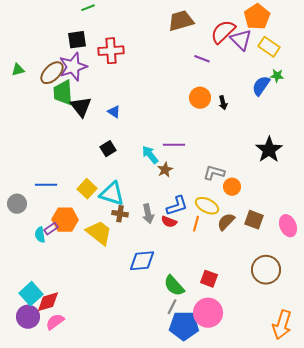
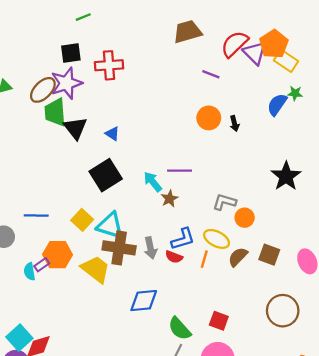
orange pentagon: (257, 17) -> (274, 44), moved
black square: (108, 149) -> (106, 175), size x1.8
brown cross: (120, 214) -> (119, 248), size x1.8

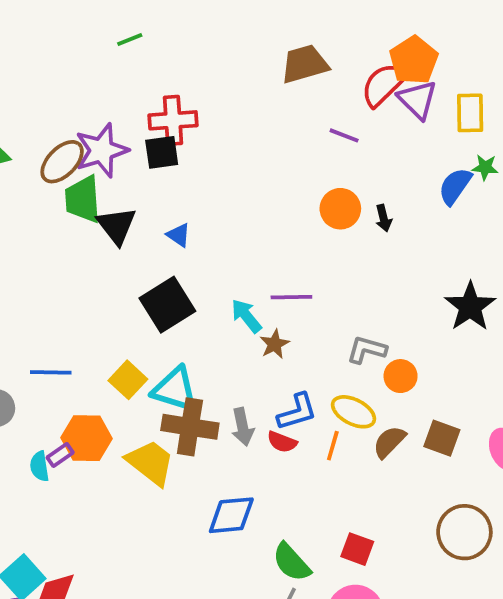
orange pentagon: (274, 44) -> (414, 60), moved
black square: (71, 53) -> (162, 152), moved
yellow rectangle: (286, 61) -> (470, 113), turned 55

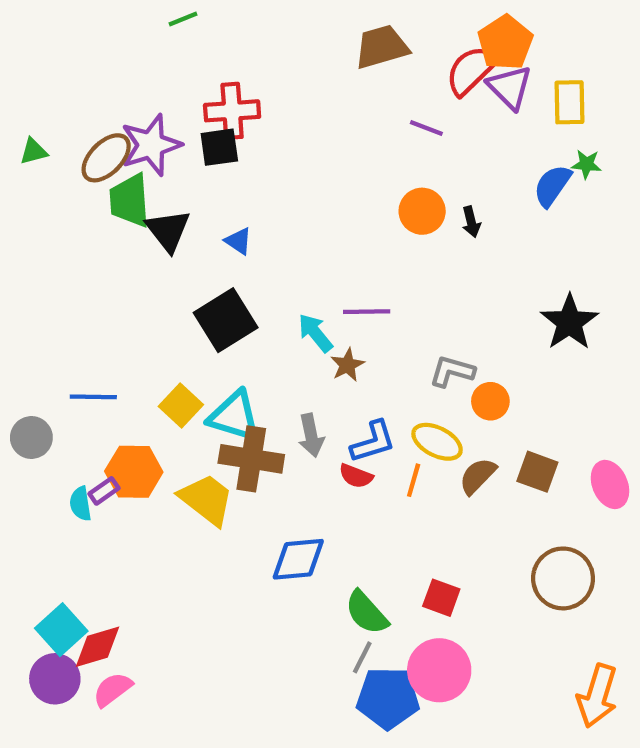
gray arrow: (243, 427) -> (311, 435), moved

